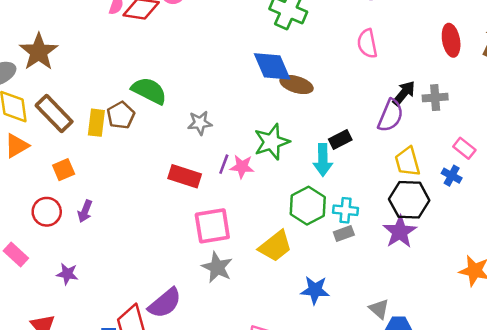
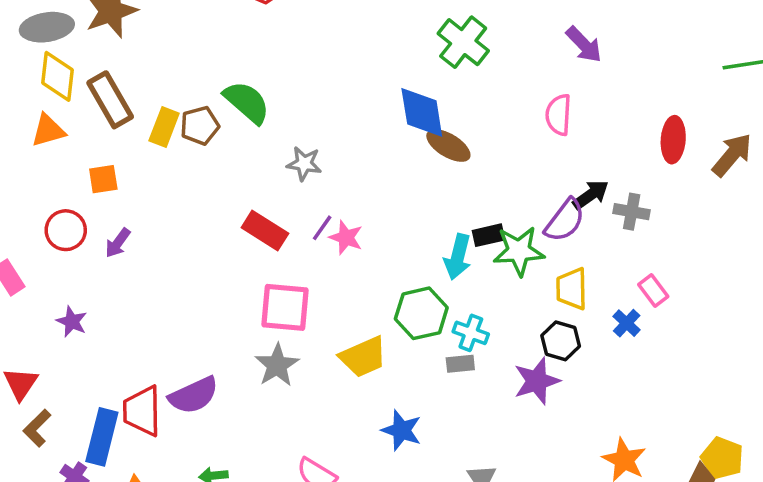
green star: (272, 142) -> (519, 251), moved
black hexagon: (409, 200) -> (561, 341), size x0.7

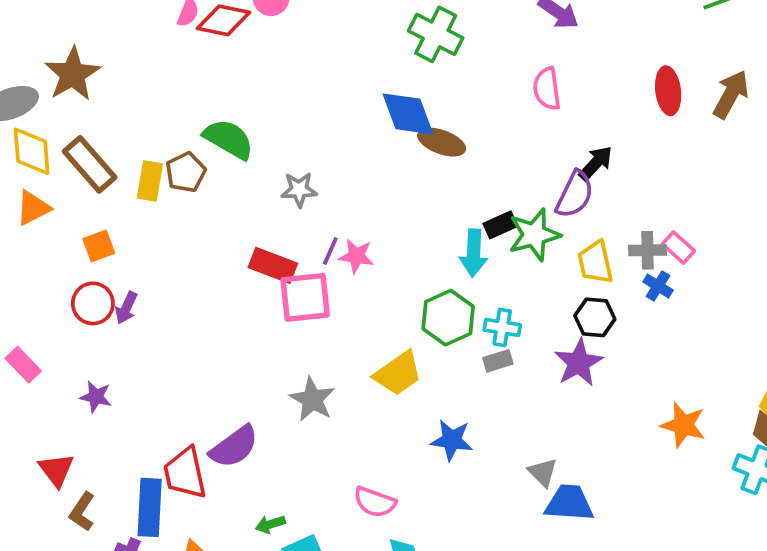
gray cross: (632, 212) -> (648, 250), moved
red circle: (66, 230) -> (93, 303), moved
pink square: (285, 307) -> (305, 297), moved

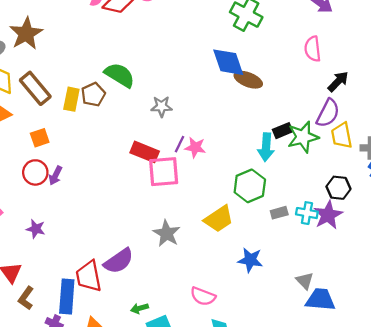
black arrow: (596, 163) -> (338, 82), moved
yellow trapezoid: (595, 262) -> (342, 135), moved
cyan cross: (502, 327) -> (307, 213), moved

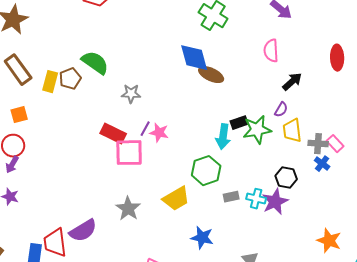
purple semicircle: (328, 113) -> (281, 110), size x0.6
purple arrow: (55, 176) -> (12, 165), moved

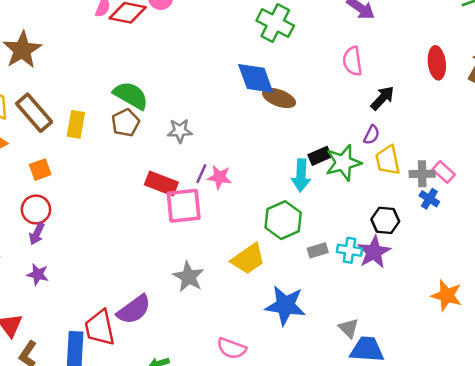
brown pentagon: (70, 79) -> (125, 123), moved
blue star: (202, 238) -> (285, 305), size x1.4

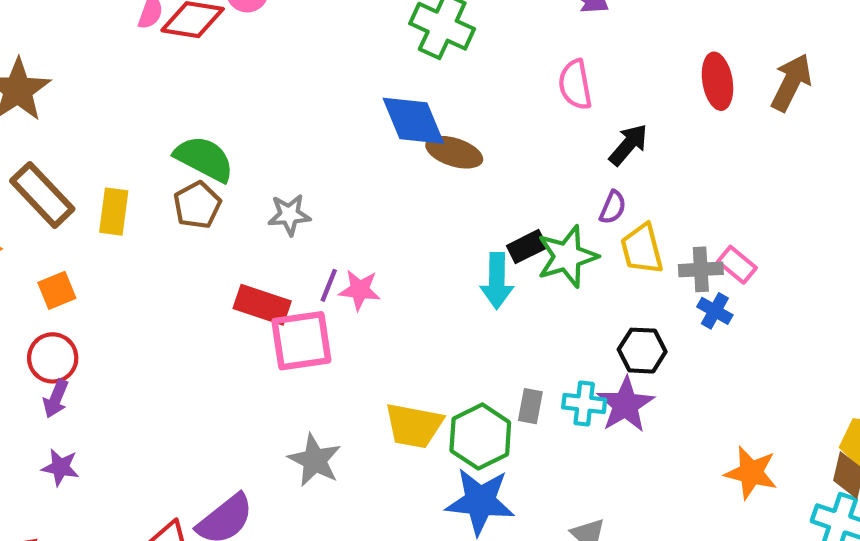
green hexagon: (283, 220) -> (480, 436), moved
gray rectangle: (318, 250) -> (530, 406), turned -60
yellow trapezoid: (248, 259) -> (414, 426), turned 48

